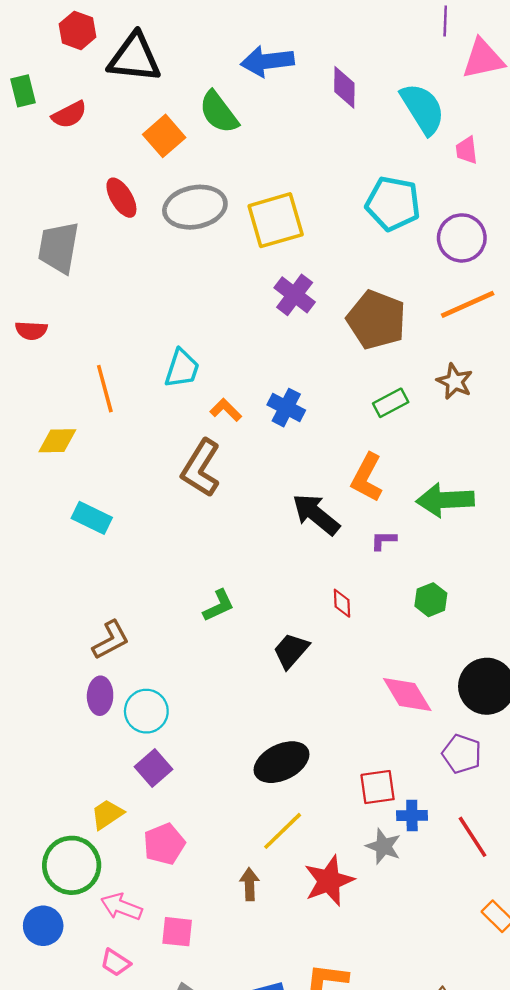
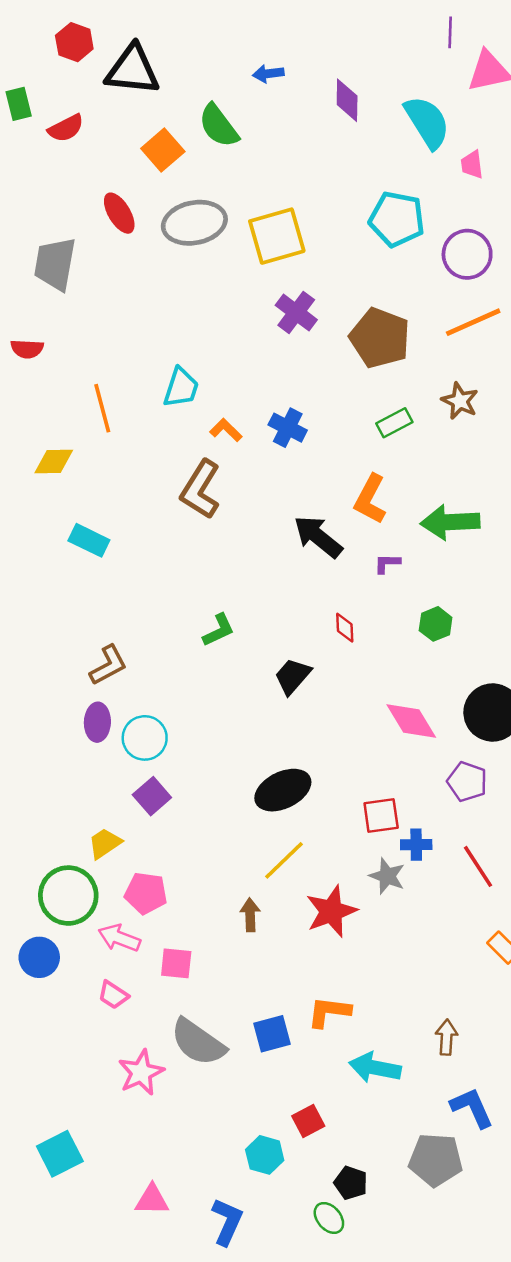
blue arrow: (267, 61) -> (268, 74), size x0.6
pink pentagon: (164, 844) -> (146, 893), moved, turned 30

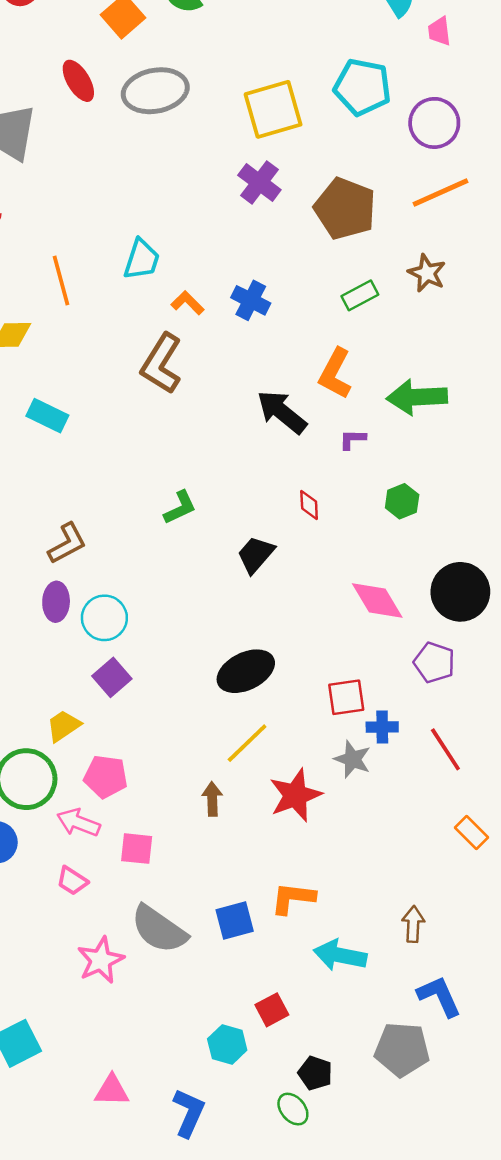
yellow square: (277, 236) -> (273, 109), moved

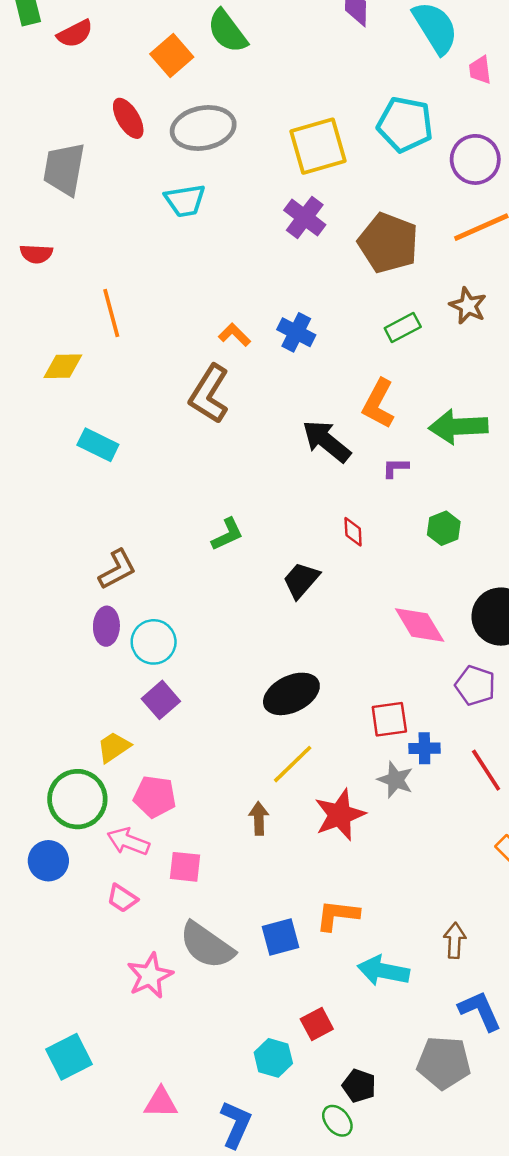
cyan trapezoid: (142, 259) -> (185, 201), moved, turned 63

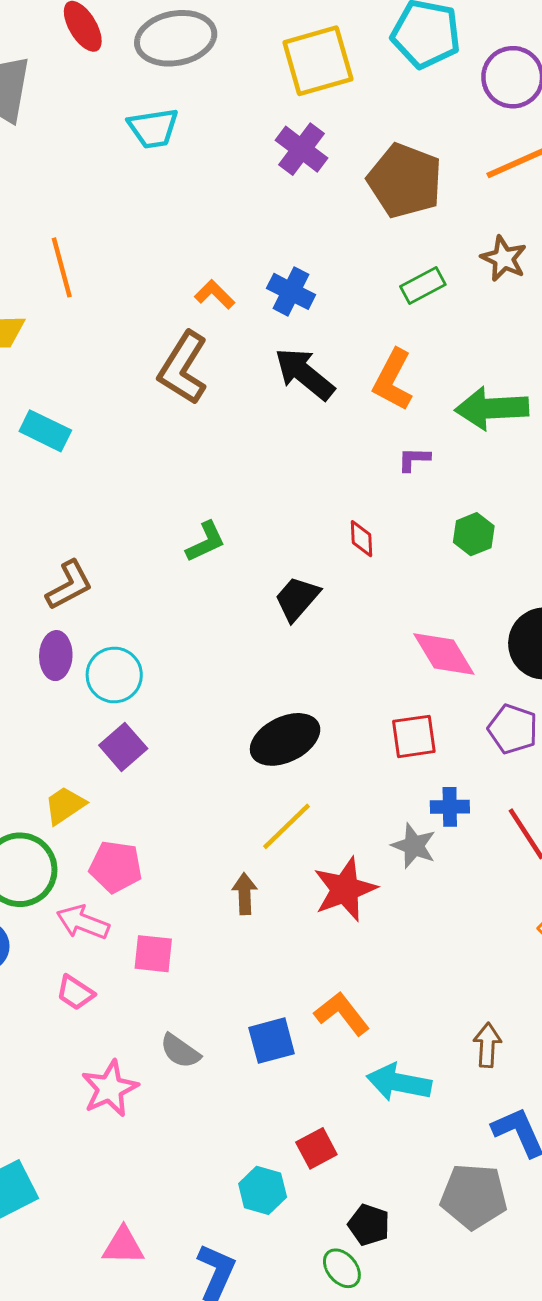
black arrow: (326, 441) -> (304, 374), moved
red square: (389, 719) -> (414, 736), moved
orange L-shape: (337, 915) -> (342, 1014), turned 45
gray semicircle: (207, 945) -> (180, 1051), size x0.6

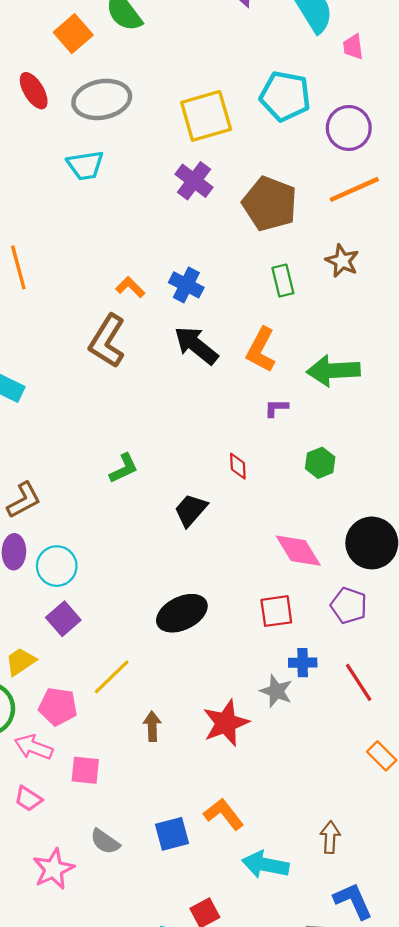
green rectangle: (423, 285) -> (283, 281), turned -76
yellow line: (287, 826) -> (112, 677), moved

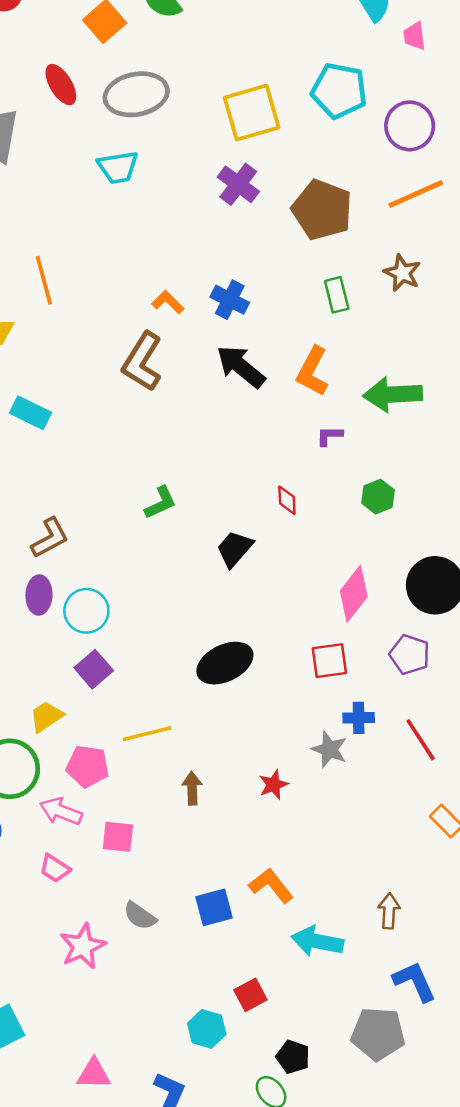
pink diamond: (298, 551) -> (354, 594), turned 69
yellow line: (112, 677) -> (147, 734), turned 30
red star: (226, 723) -> (274, 785), size x0.6

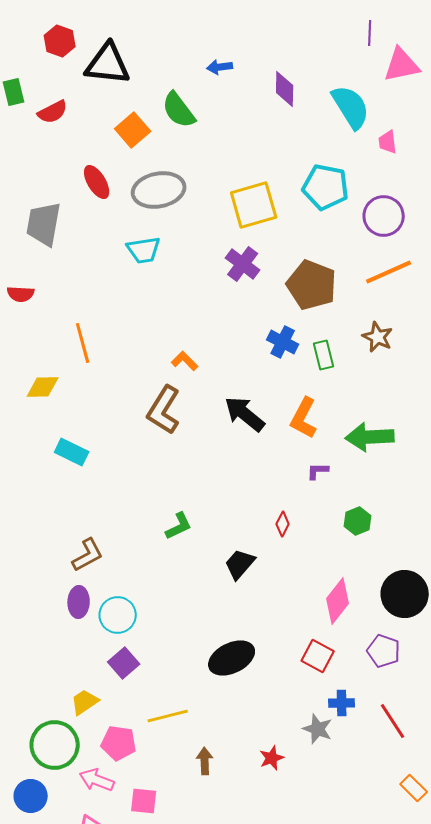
blue cross: (230, 300) -> (283, 342), moved
red diamond: (287, 500) -> (283, 524), turned 30
red square: (329, 661) -> (318, 656), turned 36

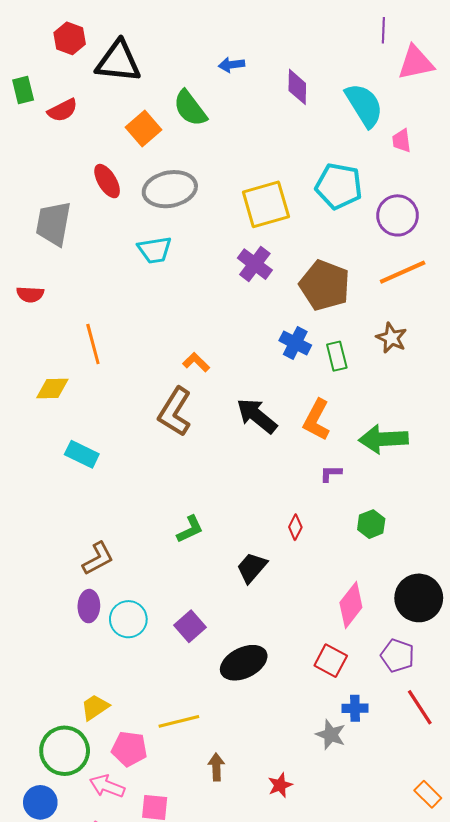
purple square: (124, 663) -> (190, 626), moved
red line: (393, 721) -> (420, 707), moved
red star: (272, 758) -> (280, 785), moved

